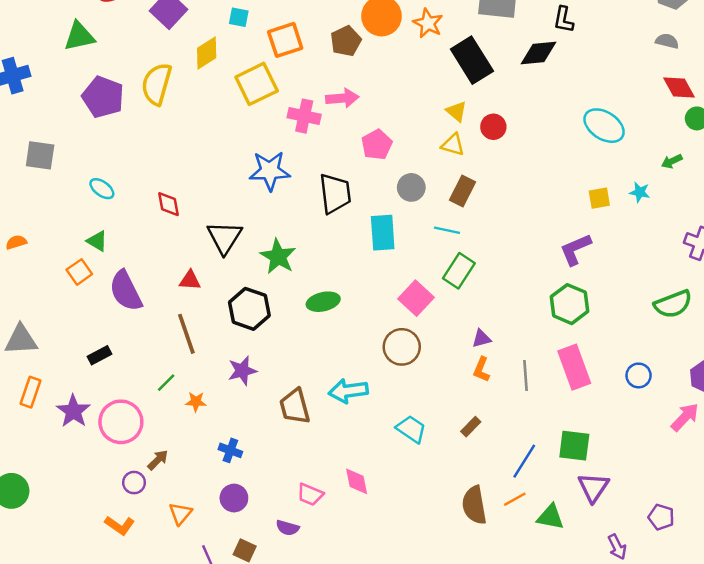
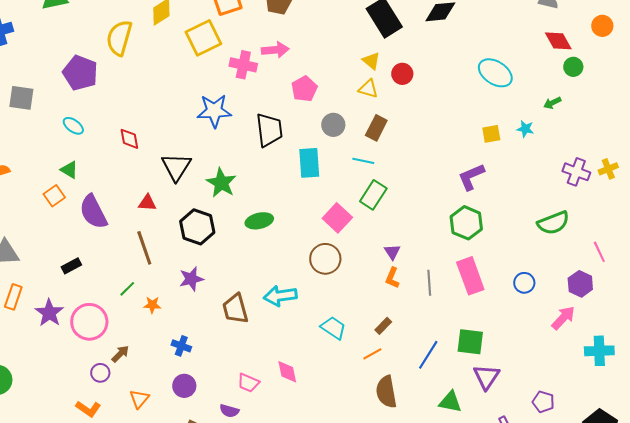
purple pentagon: (103, 97) -> (80, 73), moved
purple triangle: (481, 339) -> (392, 252), turned -48
orange line: (515, 499) -> (372, 354), moved

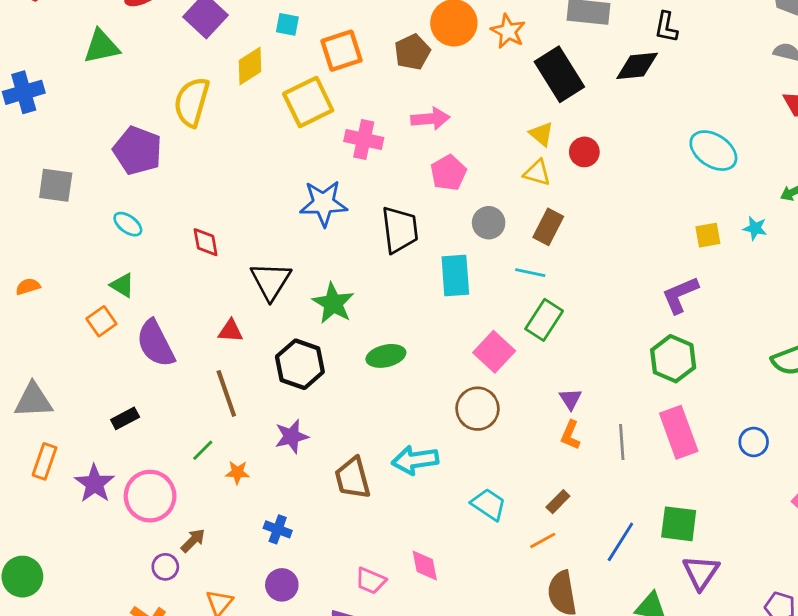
pink arrow: (275, 50) -> (430, 119), moved

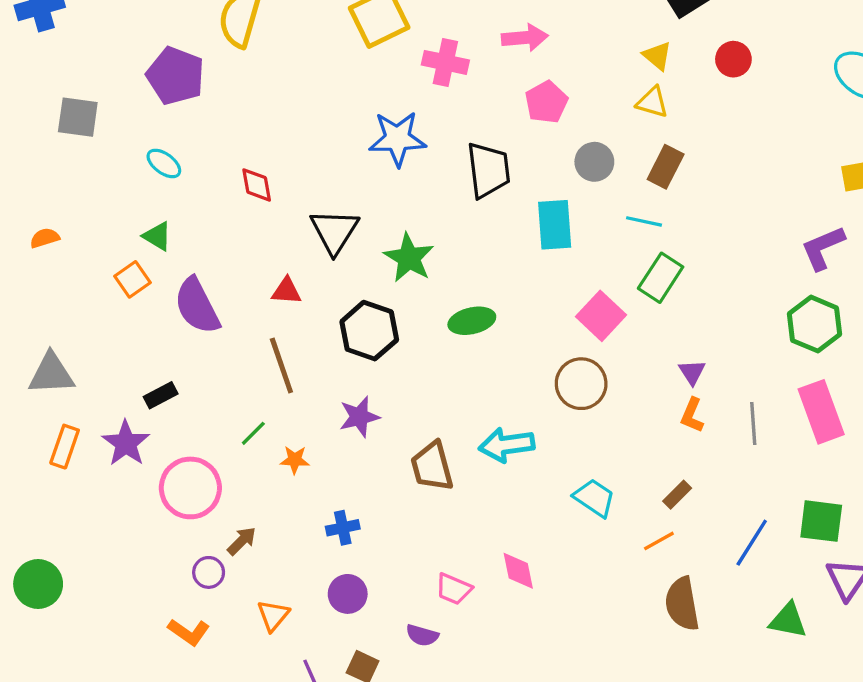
red circle: (584, 152) -> (733, 59), moved
purple star: (95, 484) -> (126, 443), moved
blue cross: (278, 529) -> (343, 528), turned -32

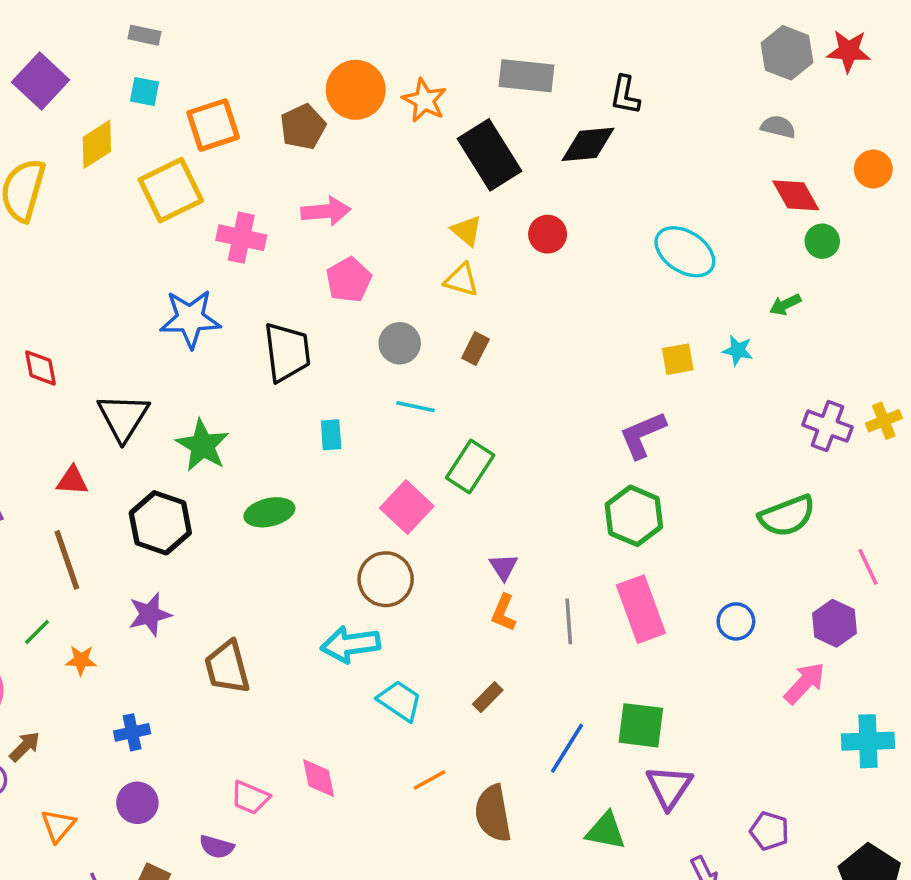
brown rectangle: (666, 167) -> (475, 349), size x0.7
cyan line: (644, 221) -> (416, 407), moved
cyan rectangle: (555, 225) -> (331, 435), moved, size x0.6
cyan arrow: (507, 445) -> (350, 644), moved
orange line: (659, 541) -> (430, 780), moved

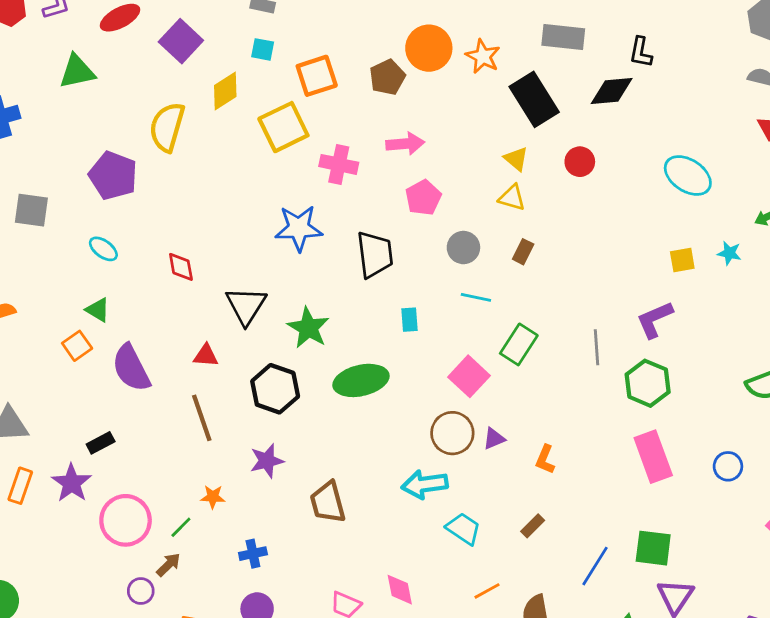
green ellipse: (269, 512) -> (361, 380), size x1.4
purple triangle: (504, 567) -> (494, 439), moved, turned 40
gray line: (569, 621) -> (596, 347), moved
green line: (37, 632) -> (181, 527), moved

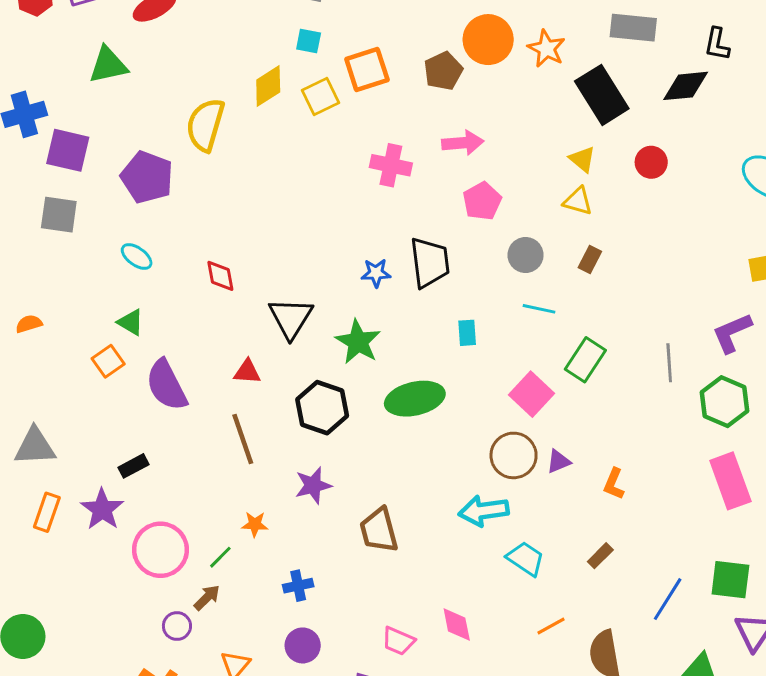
purple square: (181, 41) -> (68, 150), moved, turned -30
yellow square: (283, 127) -> (321, 96), moved, size x0.7
blue star: (299, 228) -> (376, 273), moved, size x0.6

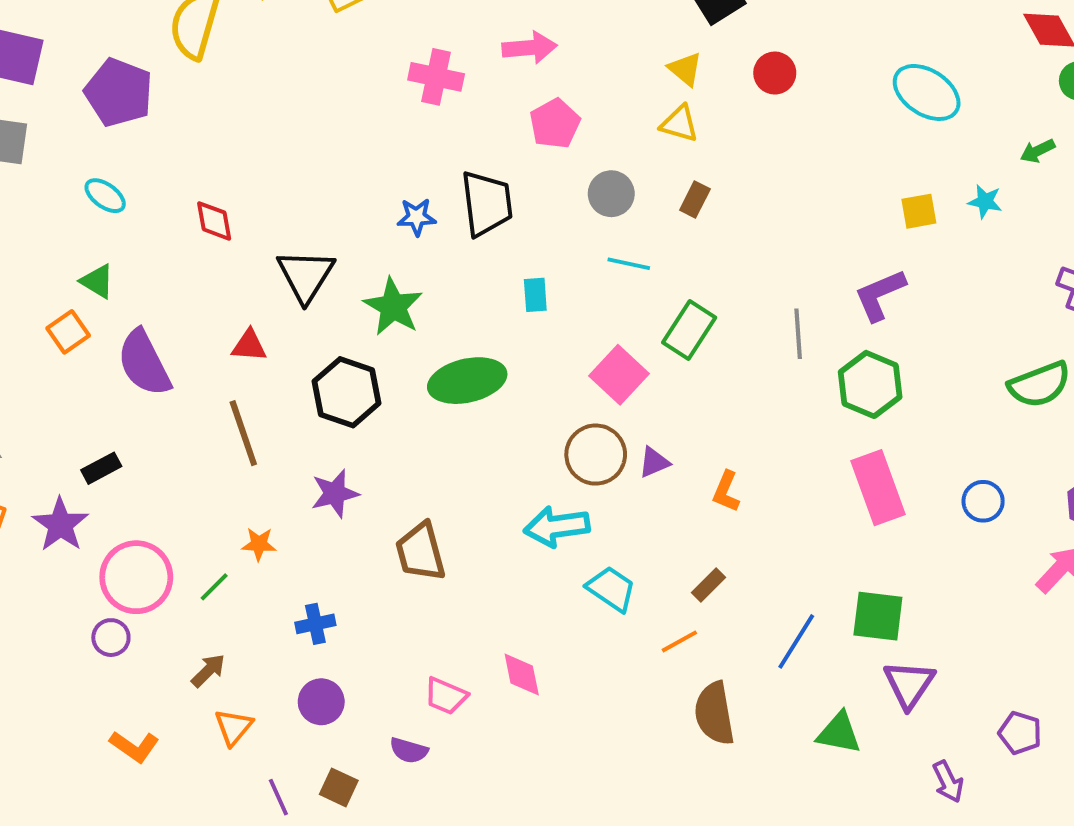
brown arrow: (207, 598) -> (208, 671), moved
purple circle: (177, 626) -> (111, 638), moved
orange line: (551, 626) -> (679, 641), moved

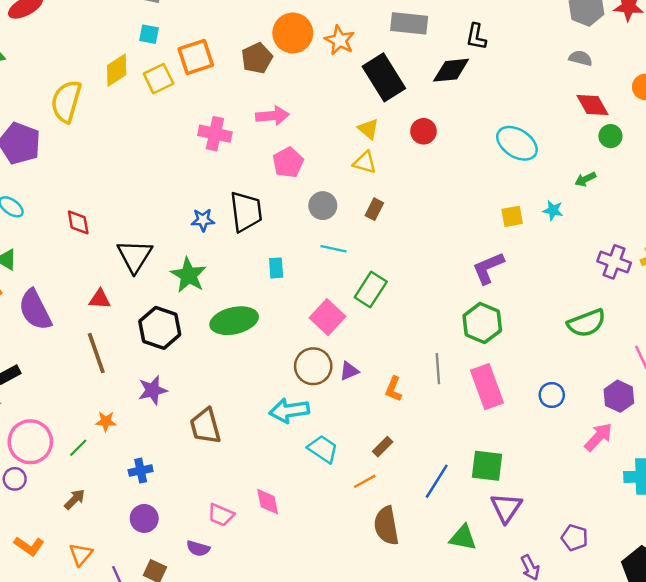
gray line: (798, 334) -> (438, 369), moved
orange triangle: (234, 727) -> (81, 554), moved

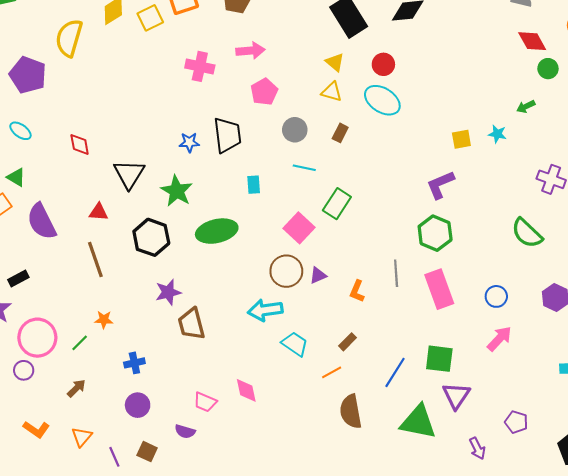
cyan ellipse: (517, 143) -> (382, 100), moved
green semicircle: (586, 323) -> (527, 233), turned 64
purple star: (153, 390) -> (168, 292), moved
pink arrow: (598, 437) -> (499, 339), moved
green triangle: (463, 538) -> (418, 422), size x1.5

